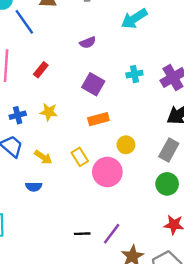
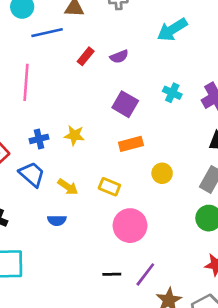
blue line: (24, 22) -> (47, 33), turned -68
red rectangle: (41, 70) -> (86, 56), moved
cyan cross: (134, 74) -> (172, 93), turned 35
yellow rectangle: (80, 157) -> (109, 187), turned -36
pink circle: (107, 172) -> (130, 226), moved

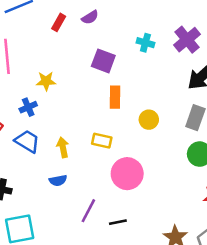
yellow star: (74, 135) -> (46, 81), moved
orange rectangle: (131, 144) -> (115, 97), turned -65
yellow arrow: (68, 187) -> (63, 147), turned -126
purple line: (145, 274) -> (88, 211), moved

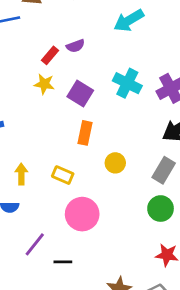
red rectangle: (59, 22) -> (50, 55), moved
cyan cross: (145, 43) -> (127, 83), size x1.5
yellow star: (46, 81) -> (44, 84), moved

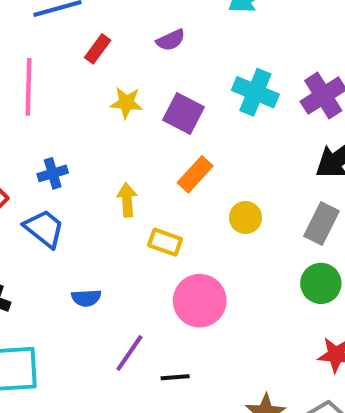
red rectangle: (50, 55) -> (98, 49), moved
orange rectangle: (85, 133) -> (195, 174), turned 35
yellow arrow: (21, 174) -> (127, 200), moved

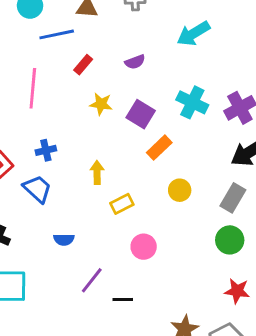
orange rectangle: (195, 174) -> (159, 148), moved
yellow rectangle: (165, 242) -> (122, 204), turned -50
pink circle: (200, 301) -> (144, 247), size x0.7

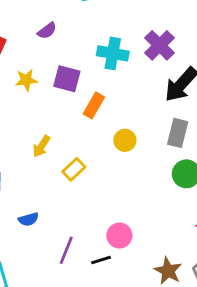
yellow arrow: (97, 172) -> (41, 146), turned -130
pink circle: (144, 247) -> (119, 236), moved

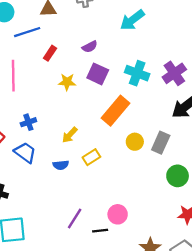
purple square: (67, 79) -> (98, 74), moved
orange rectangle: (94, 105) -> (116, 111), size x1.5
gray rectangle: (178, 133) -> (161, 143), moved
blue semicircle: (28, 219) -> (61, 165), moved

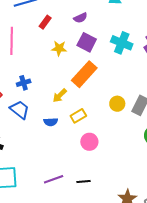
orange rectangle: (116, 111) -> (84, 74), moved
pink circle: (118, 214) -> (89, 142), moved
purple line: (75, 218) -> (54, 179), moved, turned 36

